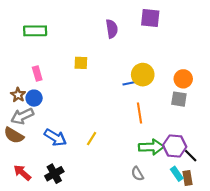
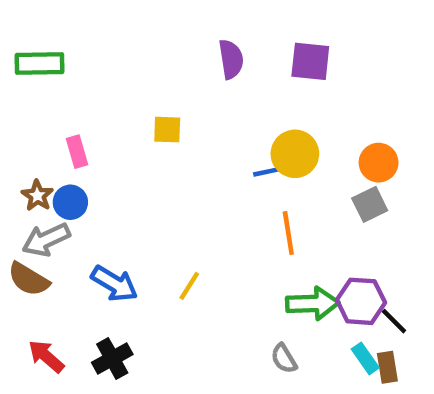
purple square: (150, 18) -> (310, 61), moved
green rectangle: (35, 31) -> (40, 64), moved
gray square: (179, 99) -> (370, 204), turned -35

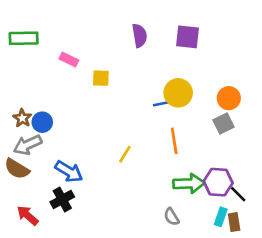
pink rectangle: (77, 152) -> (69, 60), moved, turned -48
yellow line: (189, 286) -> (125, 154), moved
black cross: (112, 358) -> (62, 199), moved
cyan rectangle: (365, 358) -> (221, 217), turned 54

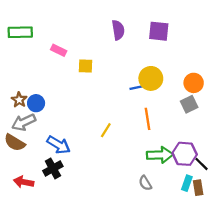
red arrow: (28, 215) -> (24, 182), turned -30

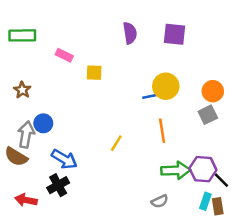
brown star: (19, 100) -> (22, 90), moved
blue circle: (36, 103) -> (43, 123), moved
gray arrow: (24, 122) -> (26, 134), turned 125
gray semicircle: (145, 183) -> (160, 201), turned -84

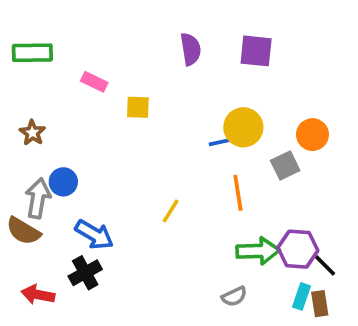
gray square: (208, 115) -> (285, 165), moved

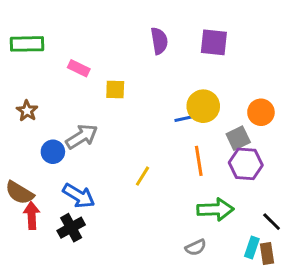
gray arrow: (38, 198) -> (82, 137), moved, turned 48
purple hexagon: (298, 249) -> (246, 164), moved
red arrow: (38, 295) -> (32, 216), moved, turned 76

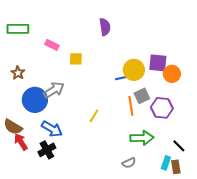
purple square: (214, 42) -> (158, 63), moved
gray square: (238, 138) -> (142, 96), moved
blue circle: (53, 152) -> (35, 100), size x1.6
red arrow: (32, 216) -> (21, 142), turned -30

